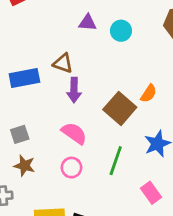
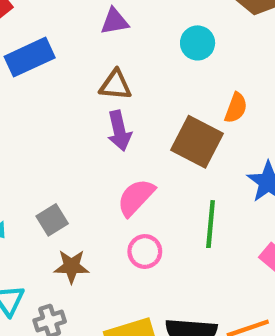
cyan circle: (121, 31) -> (198, 43), moved
brown triangle: (63, 63) -> (115, 85), moved
blue rectangle: (24, 78) -> (30, 57), moved
pink semicircle: (74, 133) -> (136, 197), turned -68

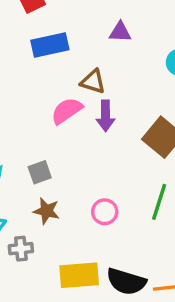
brown triangle: (115, 85) -> (93, 82), moved
pink semicircle: (136, 197) -> (67, 111), moved

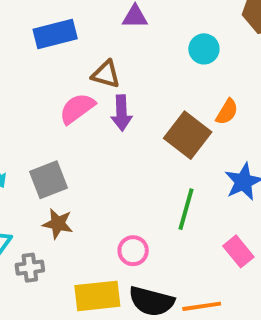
gray square: (40, 172) -> (48, 180), size x1.4
pink circle: (105, 212) -> (133, 251), moved

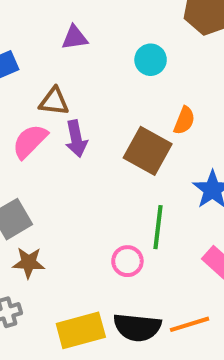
pink circle: (133, 251) -> (127, 261), moved

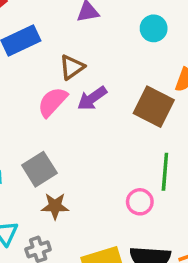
brown triangle: (54, 102) -> (72, 67), turned -40
purple arrow: (76, 139) -> (92, 98), turned 68

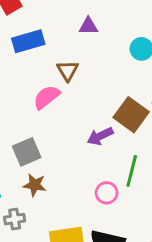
brown triangle: (72, 67) -> (68, 70), turned -35
purple arrow: (92, 98) -> (100, 136), moved

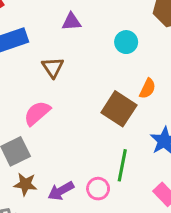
pink semicircle: (47, 97) -> (37, 113), moved
purple arrow: (100, 136) -> (61, 191), moved

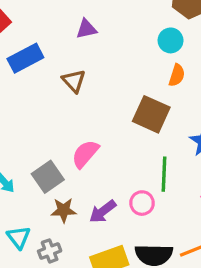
cyan circle: (126, 42) -> (171, 40), moved
orange semicircle: (148, 89) -> (177, 75), moved
pink semicircle: (37, 113) -> (85, 154), moved

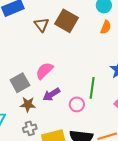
brown square: (151, 114) -> (66, 21), moved
purple arrow: (103, 212) -> (51, 94), moved
gray cross: (50, 251) -> (30, 128), moved

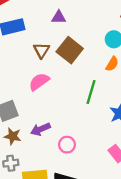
pink semicircle: (44, 71) -> (39, 82), moved
green line: (92, 88) -> (91, 92), moved

